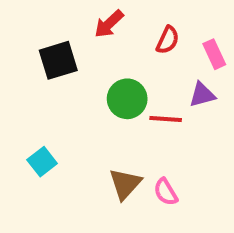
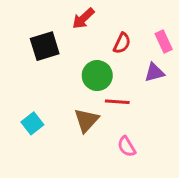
red semicircle: (168, 40) -> (122, 43), moved
red line: (166, 119) -> (117, 102), moved
brown triangle: (125, 184) -> (86, 120), moved

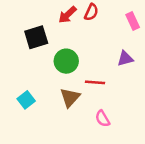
pink rectangle: (164, 42) -> (133, 21), moved
red semicircle: (122, 43) -> (91, 12), moved
green circle: (97, 76) -> (66, 61), moved

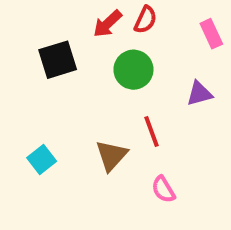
green circle: (66, 61) -> (133, 70), moved
red line: (95, 82) -> (151, 132), turned 66

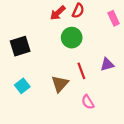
black square: (58, 60) -> (20, 46), moved
purple triangle: (199, 94) -> (107, 64), moved

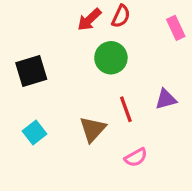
pink semicircle: (88, 102) -> (136, 157), turned -88

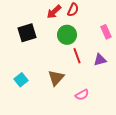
pink rectangle: (176, 28) -> (106, 32), moved
black square: (31, 71) -> (27, 33), moved
red line: (126, 109) -> (77, 56), moved

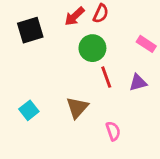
pink rectangle: (106, 32) -> (146, 44), turned -32
black square: (27, 33) -> (30, 30), moved
pink semicircle: (82, 95) -> (113, 131), turned -80

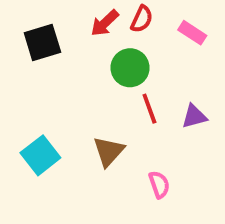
pink rectangle: (146, 44) -> (192, 33), moved
cyan square: (29, 110) -> (40, 155), size x1.4

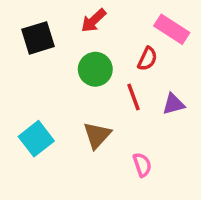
red semicircle: (142, 19) -> (147, 59), moved
pink rectangle: (192, 33) -> (172, 29), size x1.4
green circle: (130, 68) -> (95, 69), moved

